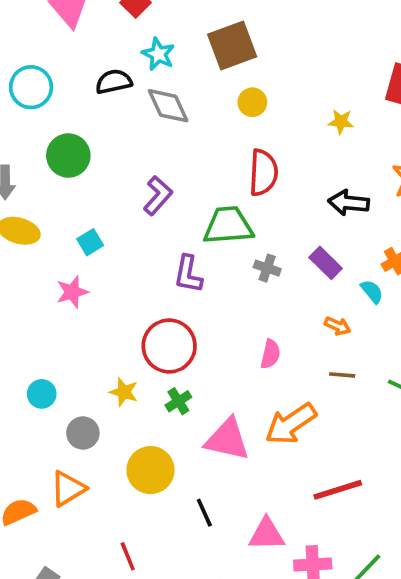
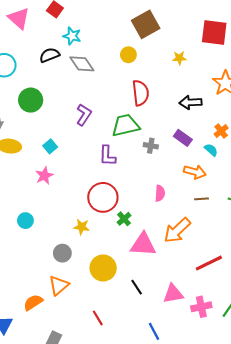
brown square: (232, 45) -> (146, 24), moved
orange arrow: (338, 326) -> (195, 172), size x1.5
cyan circle: (42, 394) -> (25, 221), moved
green cross: (178, 401) -> (124, 219), moved

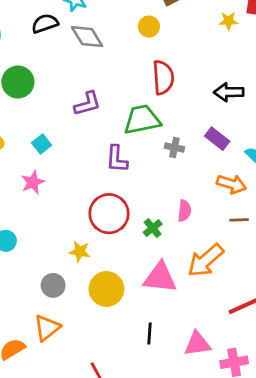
yellow star: (179, 58) -> (229, 21), moved
purple L-shape: (84, 115) -> (87, 104), turned 40
green cross: (124, 219) -> (153, 228), moved
yellow circle: (103, 268) -> (106, 289), moved
black line: (137, 287) -> (150, 334), turned 35

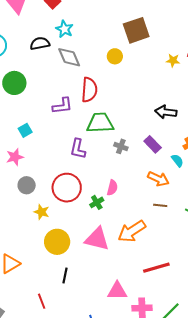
red semicircle: (163, 77) -> (89, 90), moved
pink semicircle: (184, 211) -> (112, 188), moved
gray circle: (53, 285) -> (27, 185), moved
black line: (150, 334) -> (65, 275), moved

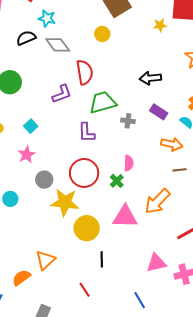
black arrow: (166, 112) -> (150, 78), moved
yellow star: (42, 212) -> (65, 202), size x1.8

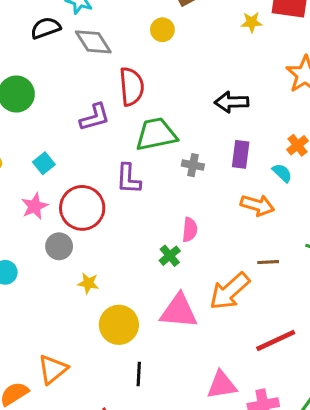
purple rectangle: (159, 112) -> (241, 154), turned 60
brown line: (179, 170) -> (268, 262), moved
red circle: (84, 173) -> (82, 208), moved
yellow star: (65, 202) -> (88, 283), size x0.5

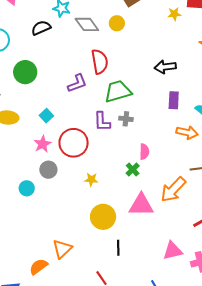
gray diamond: (93, 42) -> (87, 24), moved
gray cross: (193, 165) -> (126, 119), moved
gray circle: (59, 246) -> (48, 170), moved
yellow star: (88, 283) -> (91, 180), moved

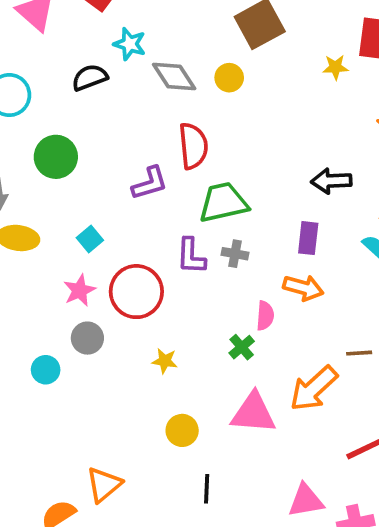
black arrow: (165, 67) -> (331, 181), moved
purple rectangle: (174, 100) -> (308, 238), moved
orange arrow: (187, 132) -> (303, 288), moved
yellow circle: (103, 217) -> (182, 430), size x0.7

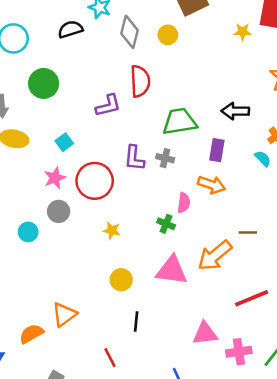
gray diamond: (174, 76) -> (129, 32), turned 44
green trapezoid: (223, 202) -> (180, 122), moved
green cross: (242, 347) -> (166, 224), turned -30

